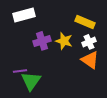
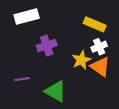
yellow star: (64, 41) -> (81, 60), moved, turned 30
green triangle: (31, 81) -> (56, 91), moved, turned -35

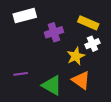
purple cross: (47, 46) -> (54, 32), moved
orange triangle: (100, 67) -> (81, 80), moved

